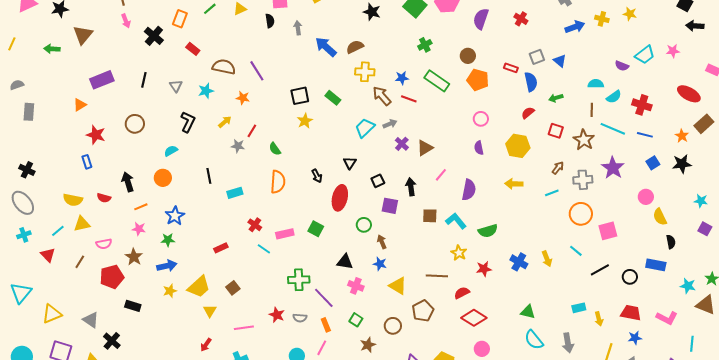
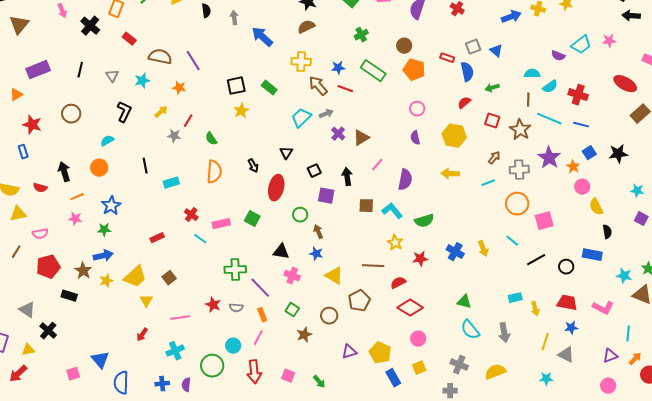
brown semicircle: (355, 47) -> (306, 27), moved
orange star: (682, 136) -> (573, 167), moved
brown star: (134, 257) -> (83, 271), moved

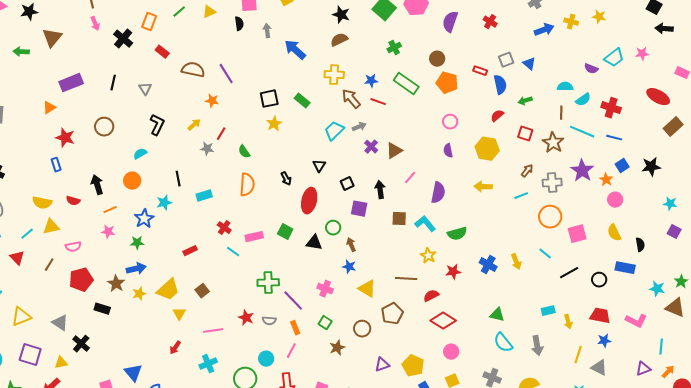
cyan star: (142, 81) -> (164, 203), moved
yellow semicircle: (596, 207) -> (614, 233), moved
black triangle: (281, 252) -> (314, 243), moved

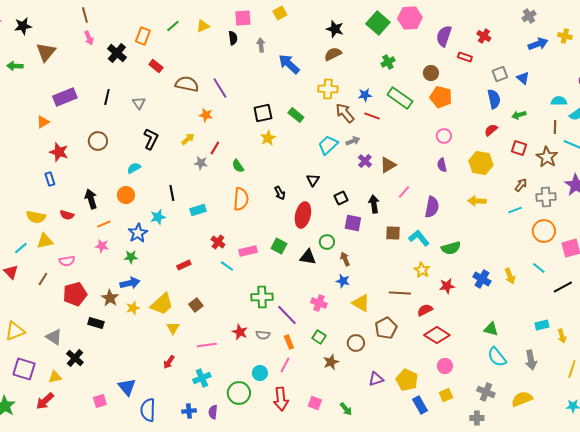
red rectangle: (480, 71) -> (465, 57), moved

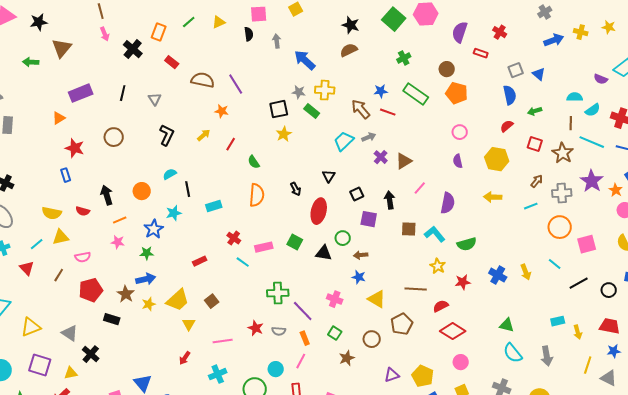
yellow cross: (328, 89) -> (325, 90), moved
gray star: (201, 163) -> (299, 92), moved
cyan semicircle: (134, 168) -> (170, 174), moved
brown arrow: (345, 259) -> (361, 255), turned -72

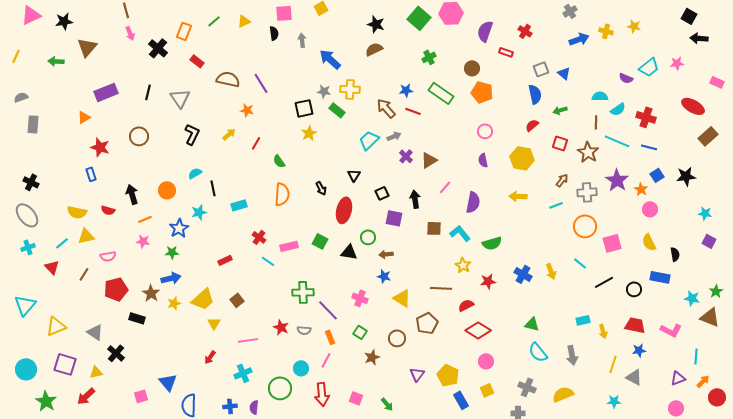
gray triangle: (155, 99) -> (180, 98), size x1.5
purple triangle: (392, 375) -> (417, 374), turned -35

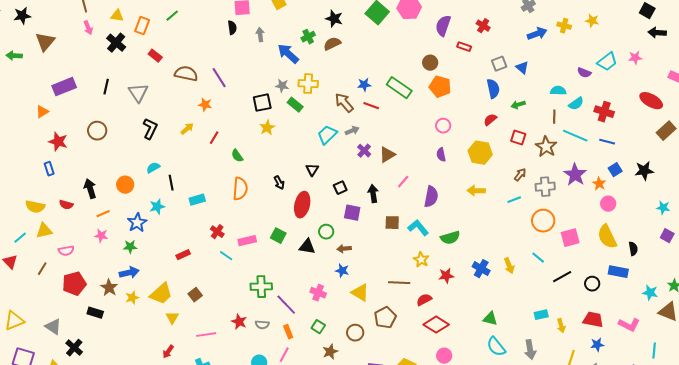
yellow triangle: (244, 21) -> (117, 16), moved, turned 32
green cross: (429, 57) -> (308, 37), moved
yellow semicircle: (649, 242) -> (607, 237), size x1.4

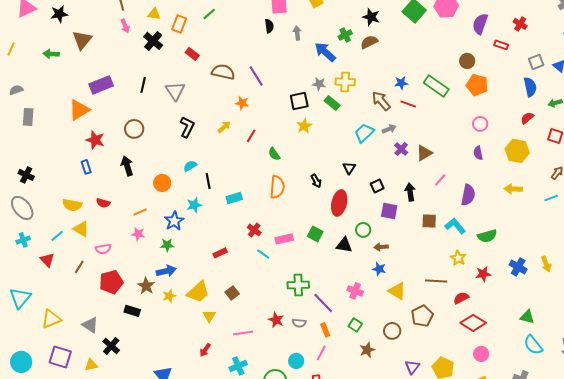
orange triangle: (42, 112) -> (79, 110), size x1.6
black arrow: (90, 189) -> (127, 166), moved
yellow triangle: (44, 231) -> (81, 229), turned 42

